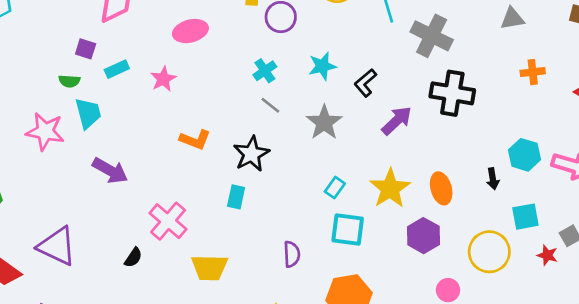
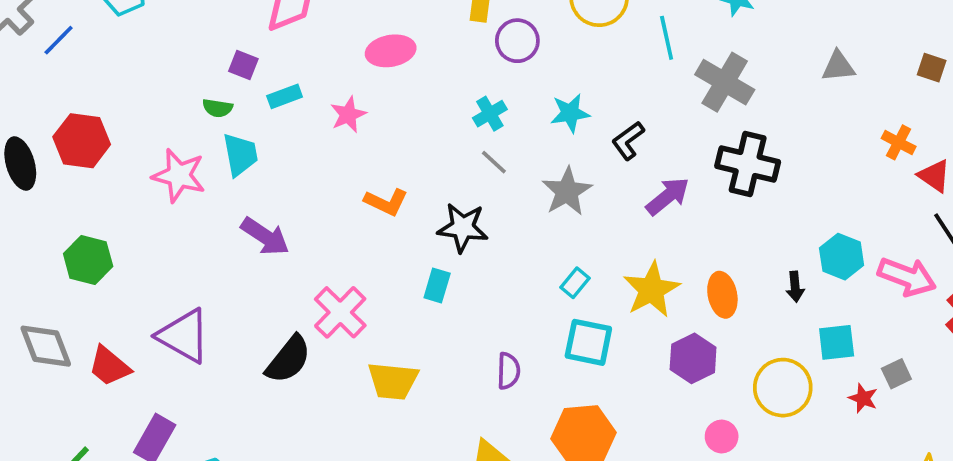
orange cross: (533, 72) -> (899, 142), moved, turned 30
black star: (251, 154) -> (463, 228), turned 30
black semicircle: (133, 258) -> (288, 359), size x1.8

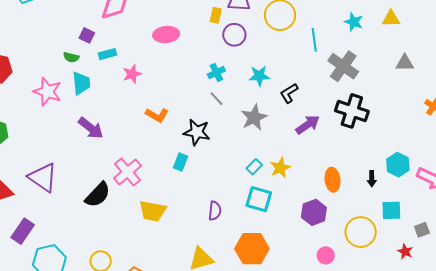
pink star: (348, 115) -> (132, 74), moved
yellow star: (652, 290) -> (280, 168), moved, size x0.7
red star: (863, 398) -> (405, 252), moved

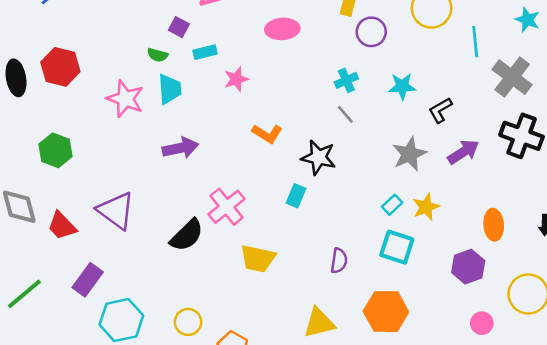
gray star: (254, 118) -> (409, 154), moved
purple arrow: (91, 128) -> (180, 148), turned -52

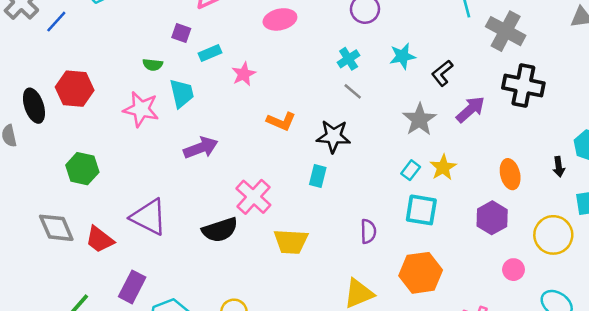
green semicircle: (158, 55) -> (153, 65), moved
black semicircle: (187, 235) -> (220, 230), turned 36

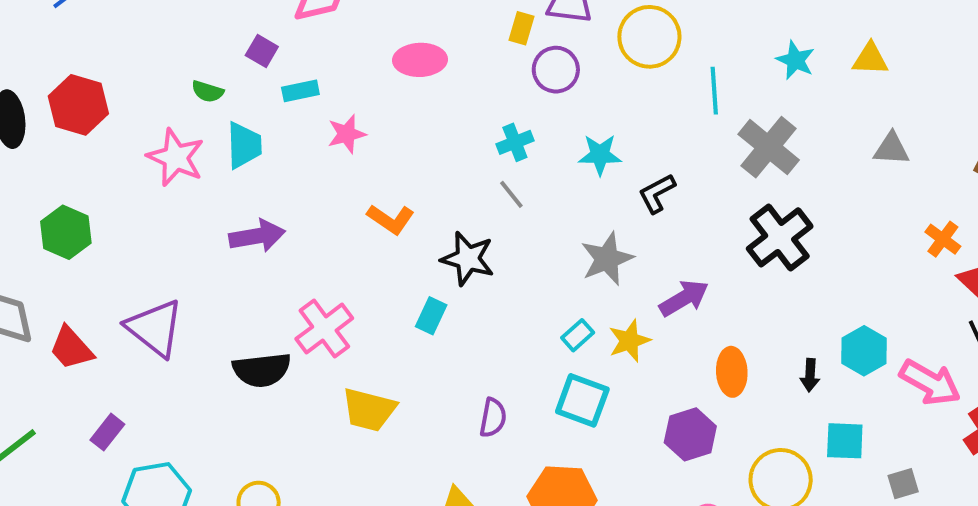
black cross: (523, 85) -> (780, 237), turned 30
purple arrow: (470, 109) -> (684, 298), moved
purple rectangle: (132, 287) -> (107, 432), size x0.7

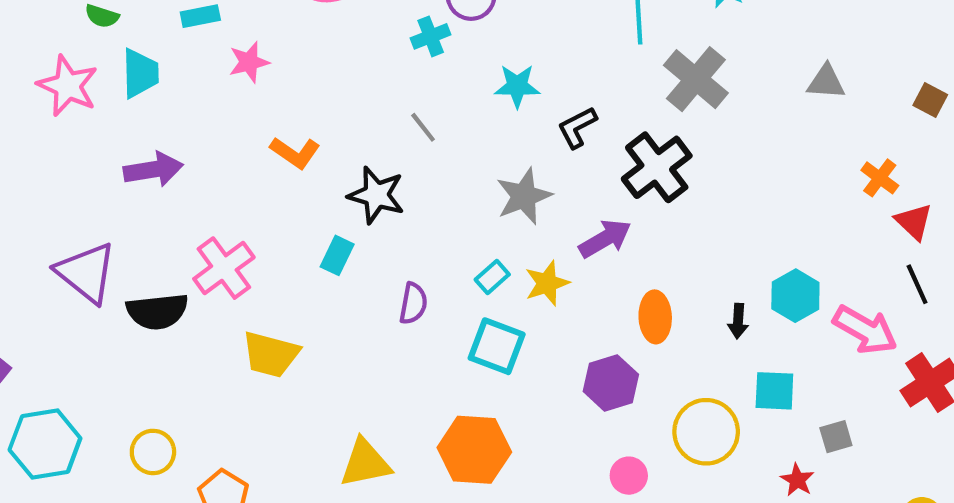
cyan cross: (515, 142) -> (431, 36), moved
black cross: (780, 237) -> (657, 167), moved
purple triangle: (155, 328) -> (86, 273), moved
purple semicircle: (493, 418) -> (413, 303), moved

